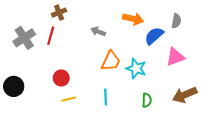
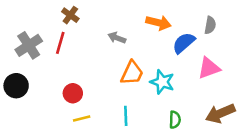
brown cross: (59, 13) -> (70, 15), turned -32
black circle: (14, 86) -> (16, 86), moved

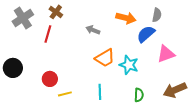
gray semicircle: (210, 25) -> (157, 15), moved
gray cross: (29, 45) -> (23, 18), moved
orange trapezoid: (132, 73) -> (105, 58), turned 35
red circle: (73, 93) -> (50, 79), moved

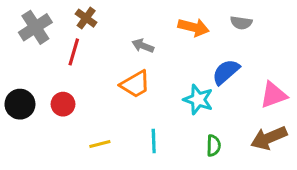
gray semicircle: (157, 15) -> (241, 23), turned 88
blue semicircle: (146, 34) -> (226, 72), moved
pink triangle: (166, 54) -> (273, 95), moved
orange trapezoid: (105, 58) -> (135, 84), moved
red circle: (50, 79) -> (63, 104), moved

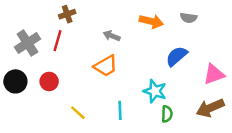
brown cross: (86, 18) -> (67, 14), turned 35
gray cross: (35, 27) -> (27, 43), moved
cyan star: (198, 100) -> (155, 91), moved
yellow line: (100, 144) -> (78, 113), turned 56

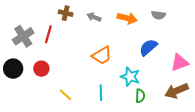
brown cross: (67, 14) -> (66, 13), moved, turned 32
gray arrow: (112, 36) -> (94, 17), moved
orange trapezoid: (106, 66) -> (102, 55), moved

